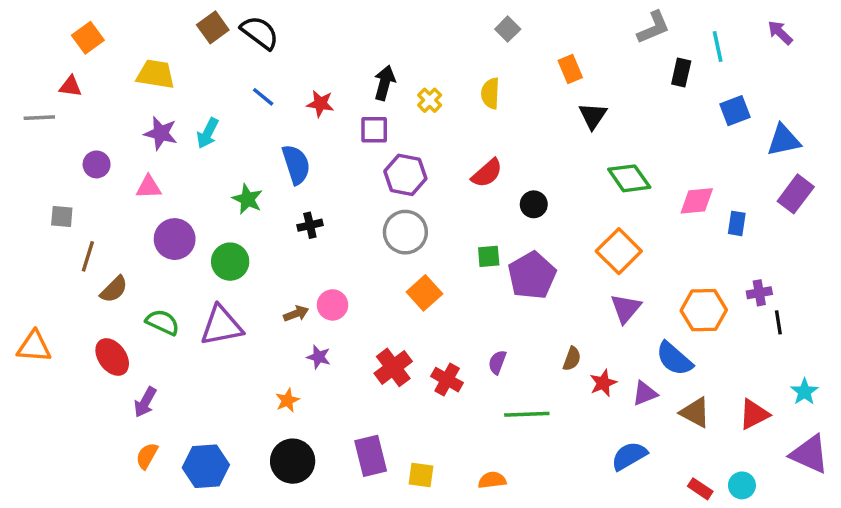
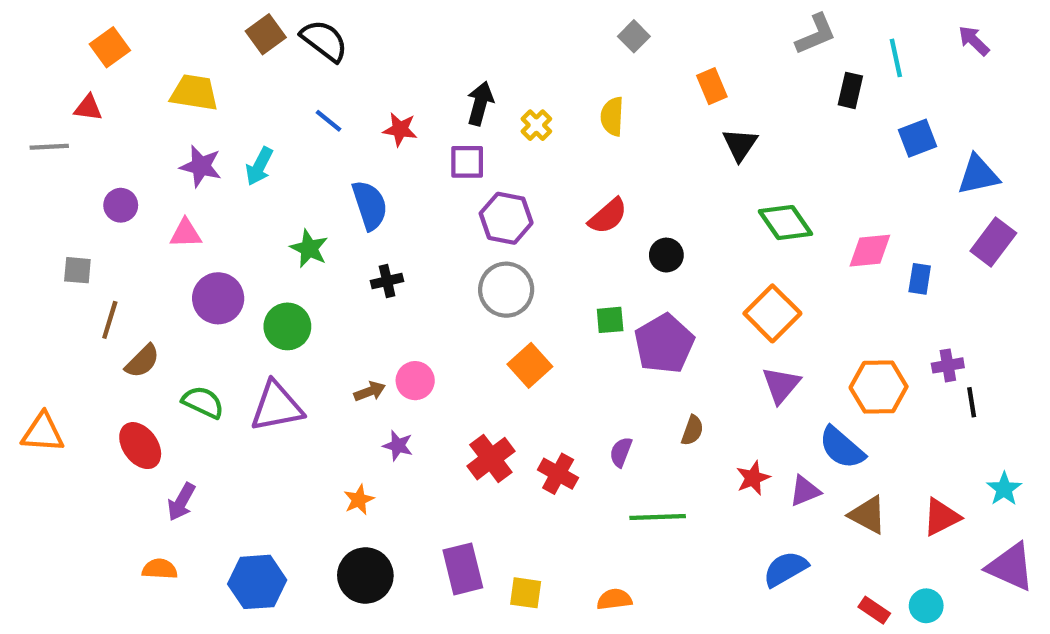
brown semicircle: (572, 359) -> (692, 430), moved
orange semicircle: (147, 456) -> (160, 569), moved, turned 64

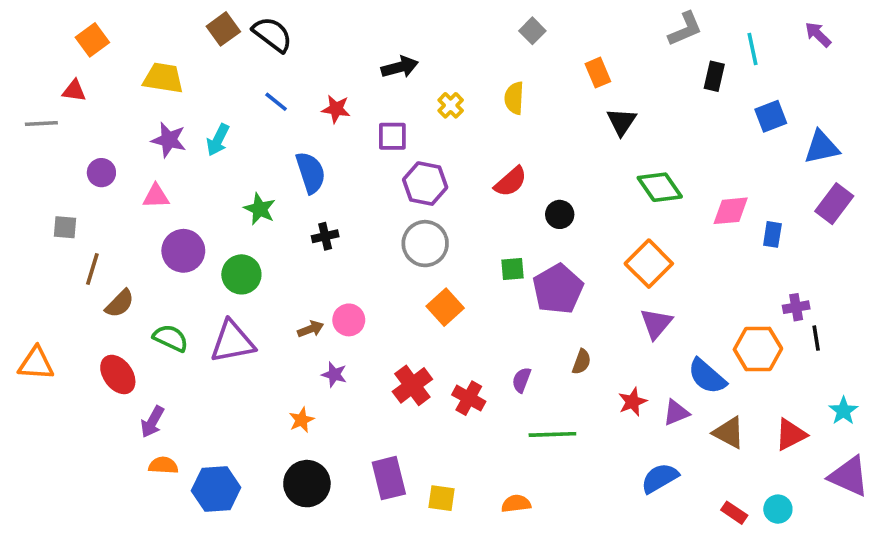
black arrow: (480, 103) -> (400, 67), moved, turned 60
orange hexagon: (879, 387) -> (758, 349), moved
orange semicircle: (160, 569) -> (163, 465), moved

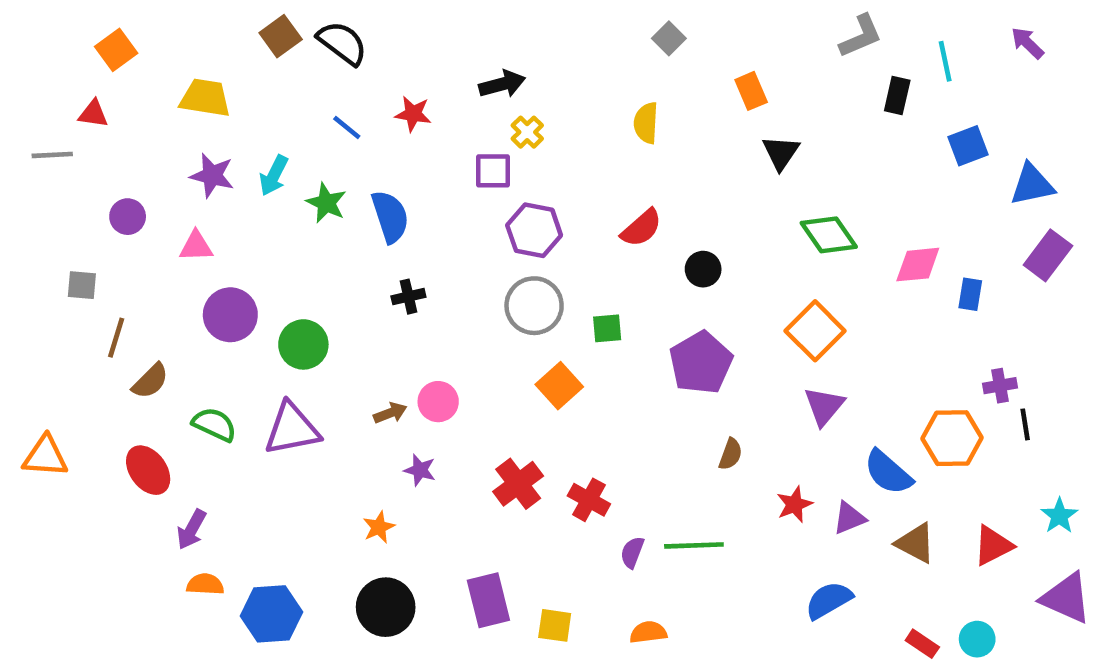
yellow cross: (451, 105) -> (527, 132), moved
red star: (336, 109) -> (413, 114), moved
green star: (260, 209) -> (326, 203), moved
green square: (512, 269) -> (607, 328), moved
purple semicircle: (522, 380) -> (632, 552), moved

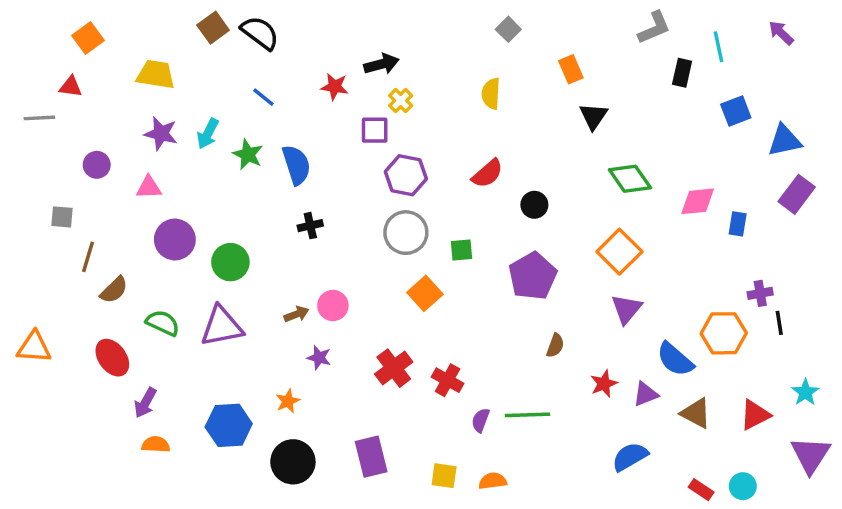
red star: (413, 114) -> (335, 87), moved
purple triangle: (1066, 598) -> (811, 455), turned 39
blue hexagon: (271, 614) -> (229, 425), moved
yellow square: (555, 625) -> (444, 476), moved

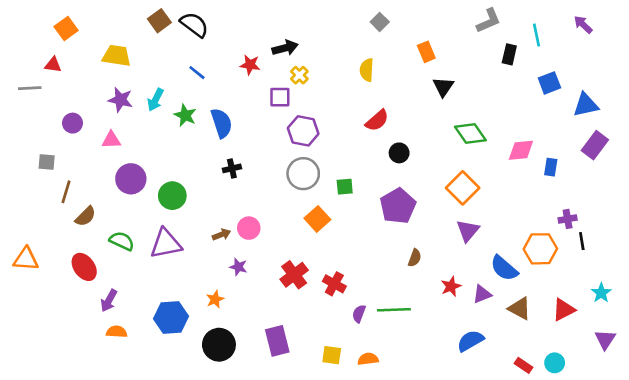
red semicircle: (487, 174) -> (377, 120), moved
purple triangle: (811, 455) -> (605, 340), size x0.7

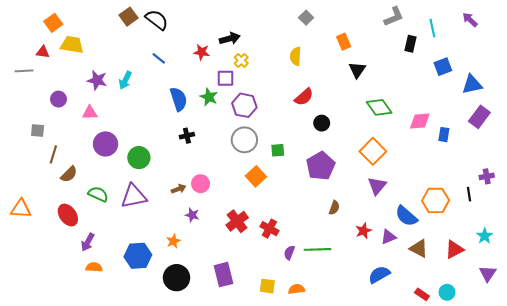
yellow trapezoid: (117, 56) -> (72, 45), moved
green star: (185, 115) -> (209, 97), moved
purple cross: (568, 219) -> (487, 176), moved

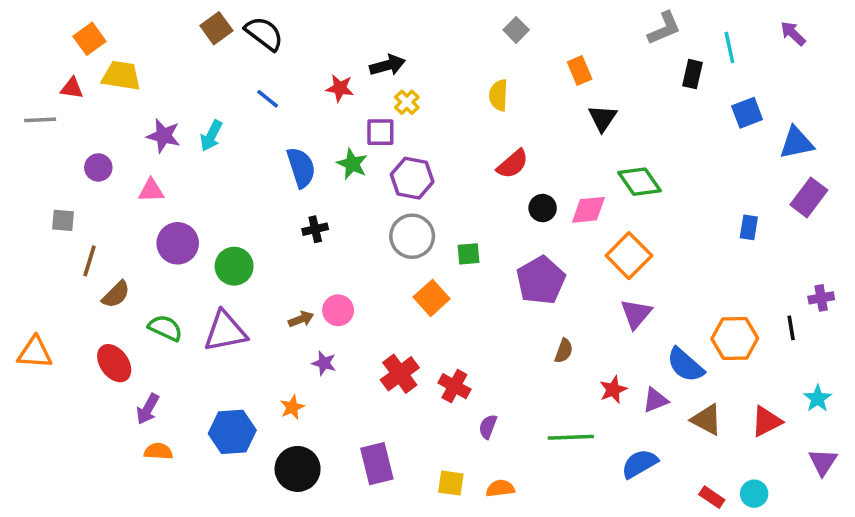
pink diamond: (420, 121) -> (588, 210), moved
green line: (318, 249) -> (571, 437), moved

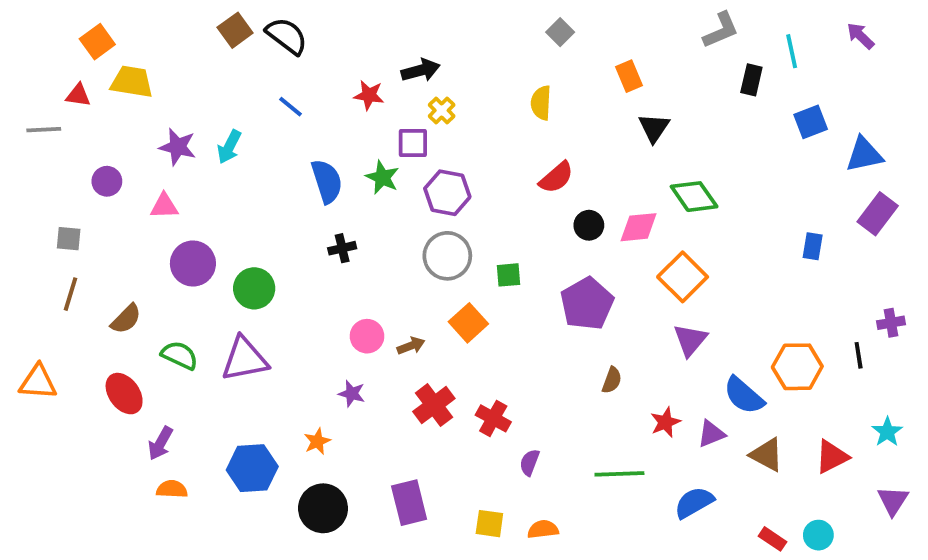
brown line: (89, 261) -> (71, 294), moved
brown arrow: (301, 319) -> (411, 346), moved

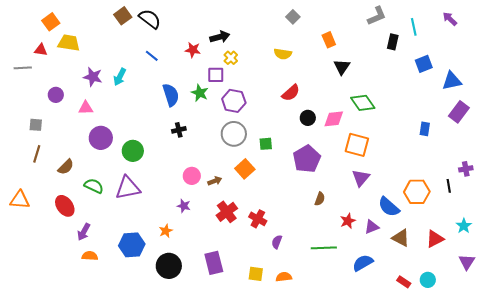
yellow semicircle: (541, 103) -> (283, 54), turned -84
orange square: (683, 277) -> (357, 145), turned -30

